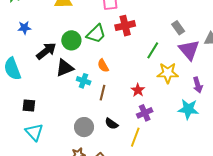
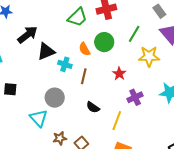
green circle: (71, 40) -> (104, 42), moved
purple cross: (145, 113) -> (135, 97), moved
gray circle: (84, 127) -> (55, 98), moved
cyan triangle: (34, 132) -> (39, 118), moved

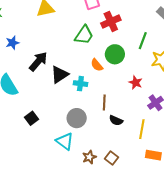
brown line: (84, 76) -> (104, 102), moved
black square: (10, 89) -> (31, 118), turned -32

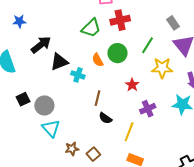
gray circle: (77, 118) -> (44, 105), moved

